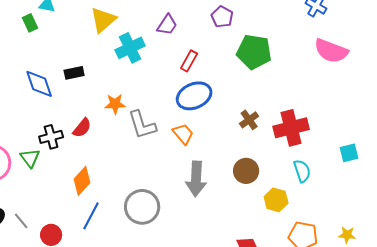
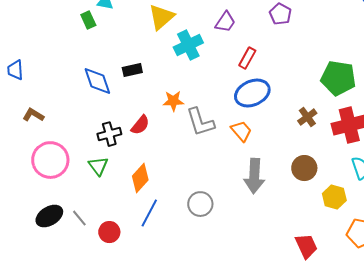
green pentagon: (254, 52) -> (338, 78), moved
green triangle: (30, 158) -> (98, 166), moved
gray circle: (142, 207) -> (200, 204), size x0.7

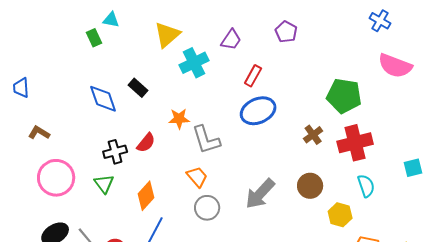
black rectangle: (132, 70) -> (138, 88), turned 54
orange trapezoid: (241, 131) -> (197, 177), moved
gray arrow: (254, 176) -> (260, 194), turned 40
gray circle: (200, 204) -> (207, 208), moved

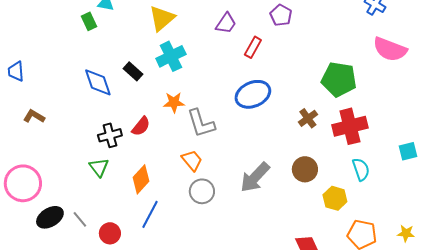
cyan cross: (194, 63) -> (171, 56), moved
red rectangle: (253, 76) -> (253, 47), moved
pink circle: (56, 178) -> (23, 183), moved

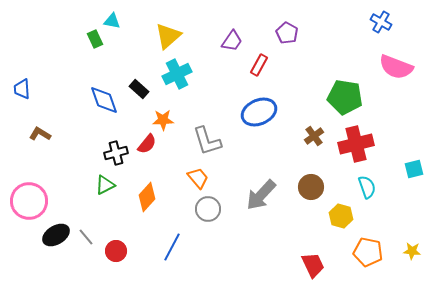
orange star: (174, 102) -> (163, 120), moved
green triangle: (99, 167) -> (105, 185), turned 40
blue line: (150, 214) -> (172, 247), moved

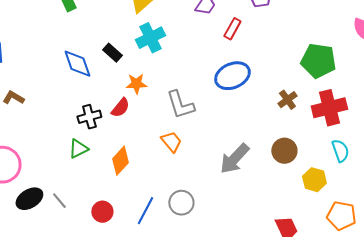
gray circle: (208, 209) -> (181, 203), moved
red circle: (116, 251) -> (102, 212), moved

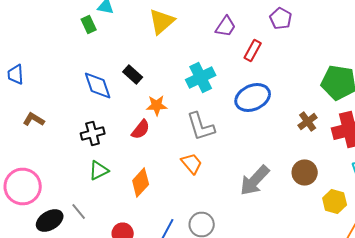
cyan cross: (150, 38) -> (201, 78), moved
black cross: (89, 117) -> (93, 134), moved
gray line: (59, 201) -> (79, 212), moved

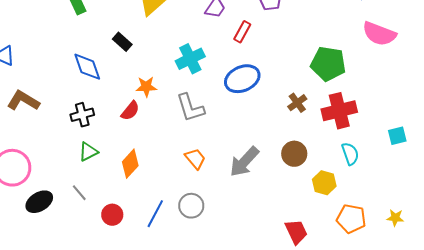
black rectangle: (133, 74) -> (122, 42), moved
brown L-shape: (34, 120) -> (23, 101), size x1.5
orange trapezoid: (192, 164) -> (195, 159), moved
gray line: (79, 212) -> (79, 193), moved

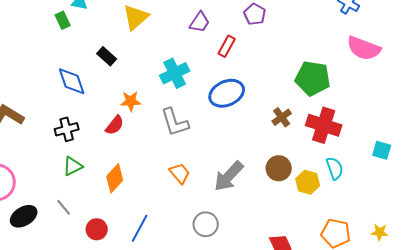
red cross: (339, 111) -> (324, 125), turned 32
cyan square: (397, 136) -> (382, 150), turned 30
yellow hexagon: (324, 183) -> (308, 182), moved
gray circle: (191, 206) -> (206, 224), moved

